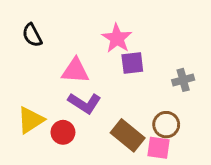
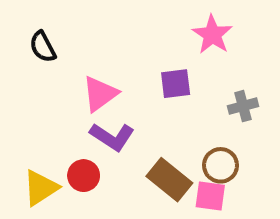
pink star: (117, 38) -> (212, 35), moved
pink triangle: (75, 71) -> (100, 94), turned -40
yellow triangle: (31, 120) -> (41, 188), moved

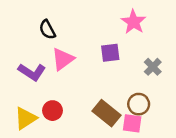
black semicircle: (43, 47) -> (47, 30), moved
gray cross: (243, 106) -> (153, 67), turned -30
purple L-shape: (112, 137) -> (32, 72), moved

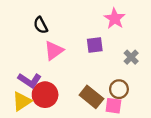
purple L-shape: (32, 72) -> (30, 80), moved
red circle: (53, 111) -> (45, 95), size x1.5

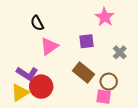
brown rectangle: (91, 97) -> (84, 72), moved

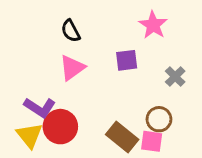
black semicircle: (37, 23) -> (71, 31), moved
brown rectangle: (84, 72) -> (122, 137), moved
yellow triangle: (20, 93) -> (29, 135), turned -36

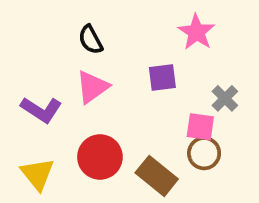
purple L-shape: (40, 107) -> (41, 110), moved
red circle: (60, 127) -> (100, 157), moved
pink square: (152, 141) -> (200, 127), moved

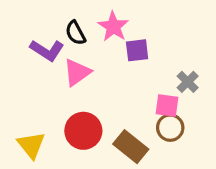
pink star: (196, 32) -> (113, 27), moved
purple square: (162, 77) -> (137, 50), moved
purple L-shape: (41, 110) -> (47, 50), moved

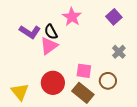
black semicircle: (75, 33) -> (51, 32), moved
purple square: (137, 50) -> (114, 17), moved, turned -35
pink square: (167, 106) -> (84, 71), moved

